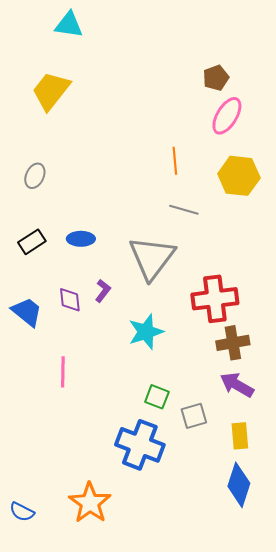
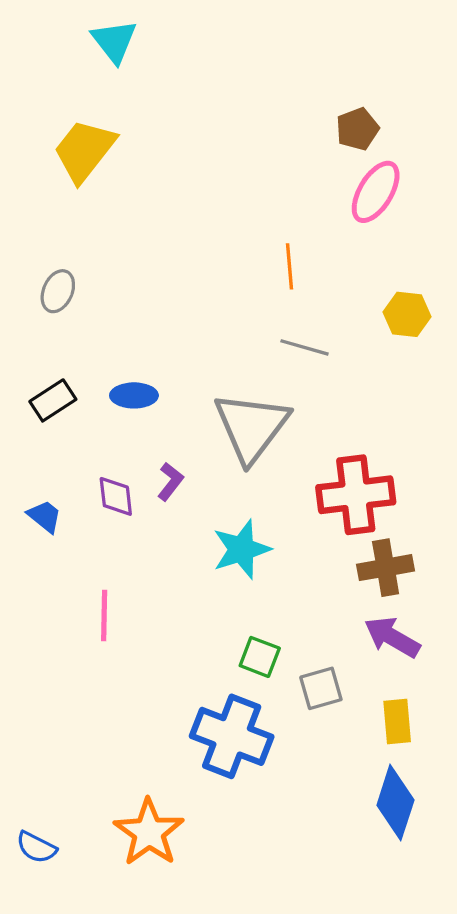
cyan triangle: (69, 25) -> (114, 41), turned 44
yellow hexagon: (239, 176) -> (407, 314), moved, size x0.7
blue trapezoid: (27, 312) -> (45, 516), size x0.7

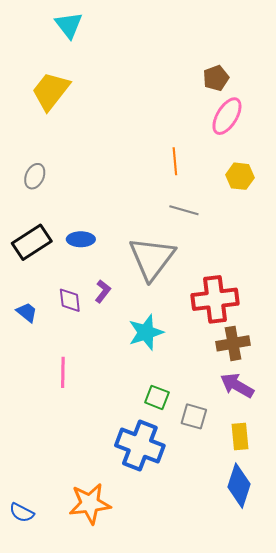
yellow hexagon: (407, 314) -> (240, 176), moved
black rectangle: (53, 400) -> (32, 242), size x1.4
gray square: (321, 688) -> (194, 416), turned 32
orange star: (149, 832) -> (90, 504), turned 30

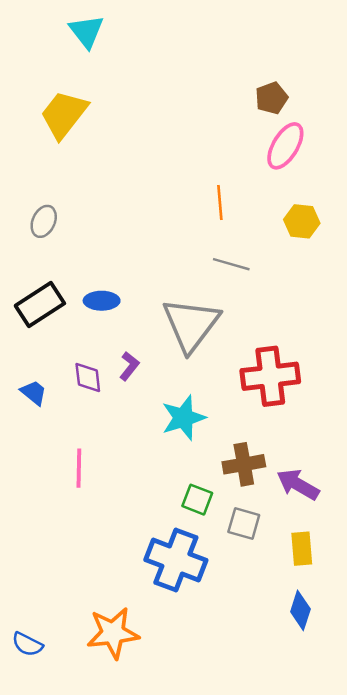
brown cross: (233, 343) -> (244, 464), moved
blue diamond: (239, 486) -> (300, 610), size x0.7

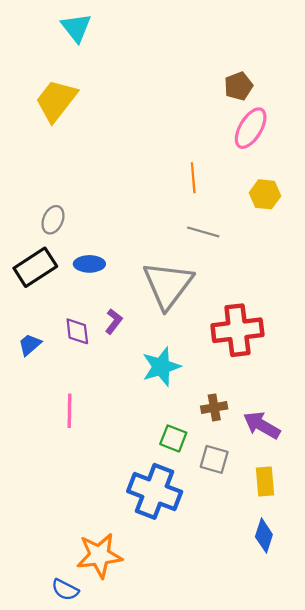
gray ellipse: (44, 221) -> (53, 220), moved
blue trapezoid: (34, 393) -> (30, 345), turned -80
brown cross: (244, 464) -> (214, 407), size x0.7
blue semicircle: (27, 644) -> (65, 590), moved

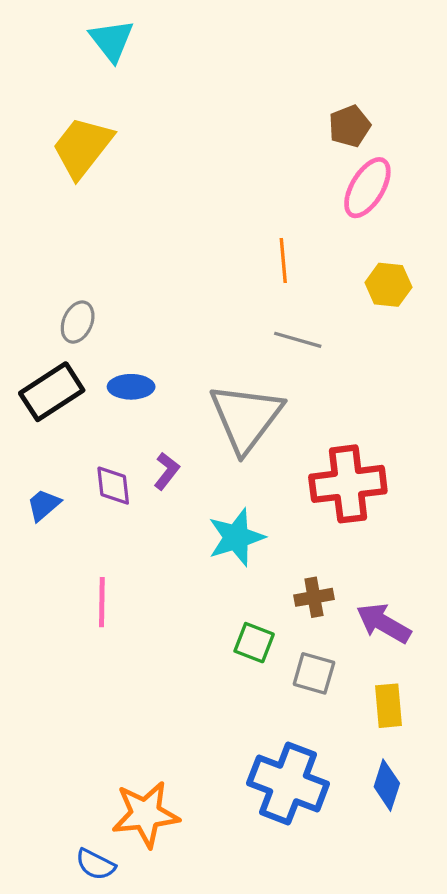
blue cross: (155, 491) -> (288, 783), moved

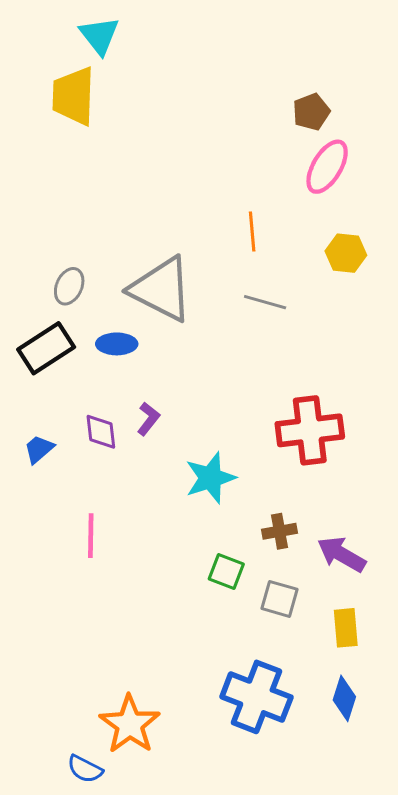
yellow trapezoid: (82, 147) -> (73, 96), moved, turned -36
gray triangle: (246, 418) -> (161, 289), moved, turned -40
orange star: (146, 814) -> (130, 724), turned -30

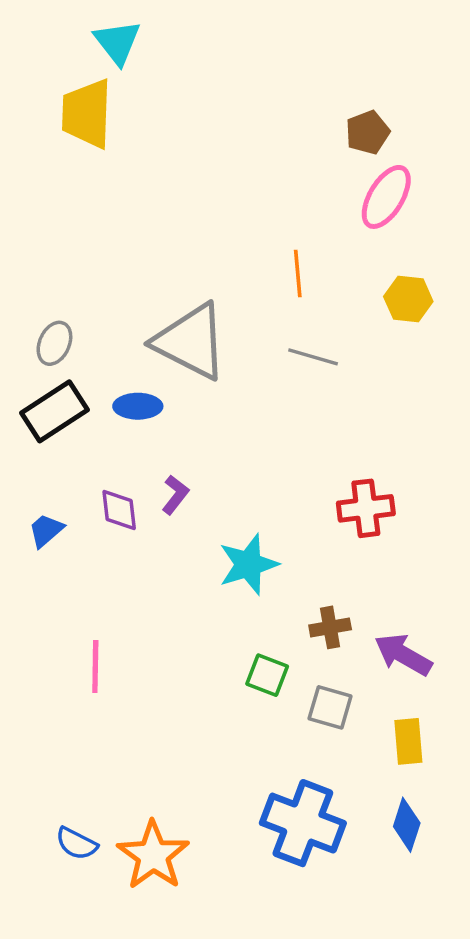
gray ellipse: (69, 286) -> (54, 343), moved
red cross: (310, 430) -> (366, 508), size x0.7
pink line: (91, 536) -> (95, 667), moved
blue semicircle: (85, 769) -> (77, 843), moved

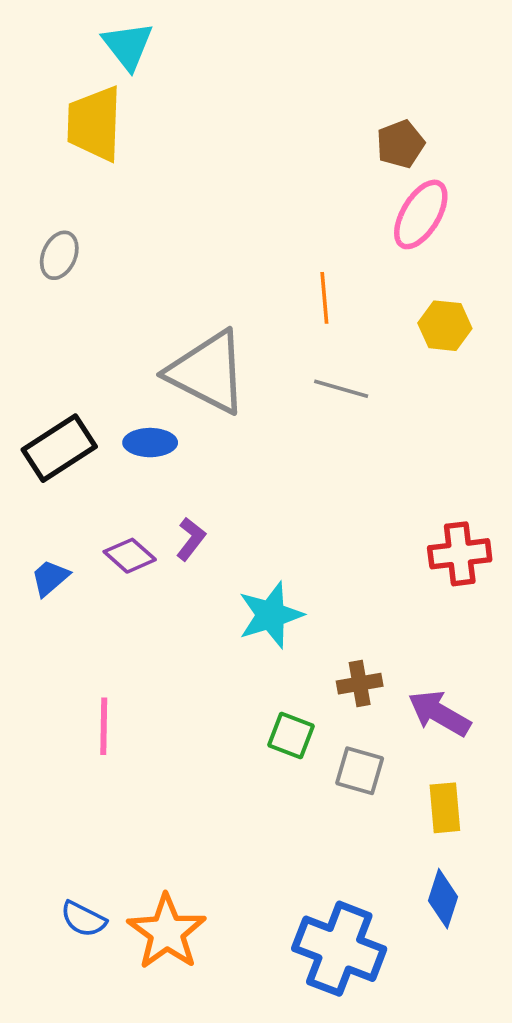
gray ellipse: (54, 343) -> (59, 255), moved
red cross: (366, 508) -> (460, 554), moved
purple diamond: (119, 510) -> (130, 556), turned -42
blue cross: (303, 823) -> (339, 949), moved

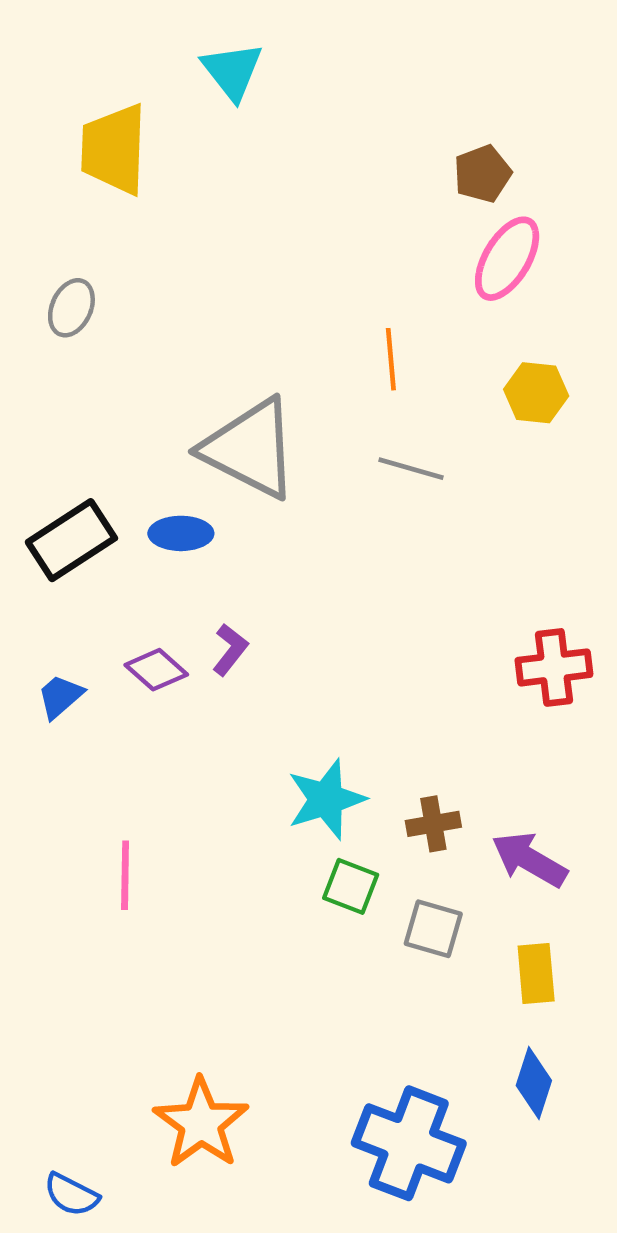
cyan triangle: (128, 46) -> (232, 71), moved
cyan star: (271, 615) -> (326, 799), moved
blue semicircle: (83, 919) -> (71, 1195), moved

